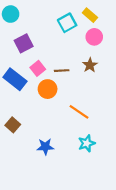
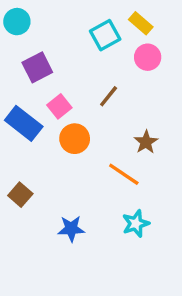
brown star: (90, 65) -> (146, 142), moved
brown line: (62, 71) -> (109, 96), moved, turned -48

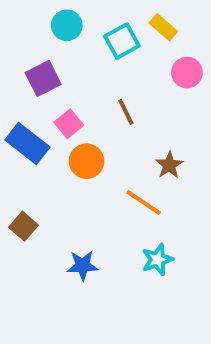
cyan circle: (17, 22) -> (67, 25), moved
pink circle: (148, 57) -> (187, 73), moved
brown line: (109, 96) -> (126, 112), turned -65

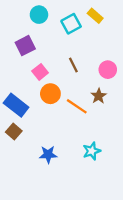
pink circle: (187, 73) -> (108, 70), moved
blue rectangle: (27, 143) -> (16, 105), moved
orange line: (144, 203) -> (77, 106), moved

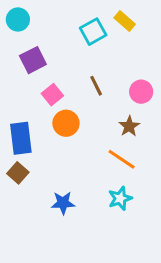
cyan circle: (39, 15) -> (18, 19), moved
blue rectangle: (16, 105) -> (21, 138), turned 45
orange line: (77, 106) -> (122, 159), moved

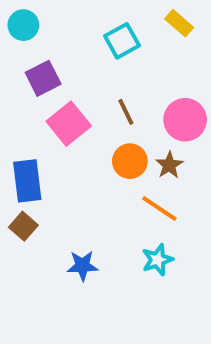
yellow rectangle: (125, 21) -> (179, 23), moved
pink circle: (141, 92) -> (185, 120), size x1.4
pink square: (52, 95) -> (69, 124), size x1.5
orange circle: (66, 123) -> (130, 161), moved

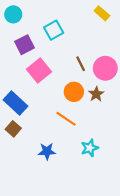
cyan square: (122, 41) -> (54, 30), moved
brown line: (126, 112) -> (81, 64), moved
blue rectangle: (27, 181) -> (16, 103), turned -40
orange line: (159, 208) -> (66, 119), moved

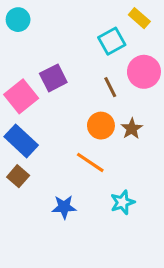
cyan square: (54, 30) -> (112, 41), moved
purple square: (24, 45) -> (53, 78), moved
pink circle: (105, 68) -> (144, 72), moved
pink square: (39, 71) -> (21, 96), moved

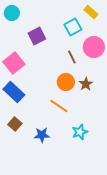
purple square: (53, 78) -> (37, 36), moved
brown square: (18, 176) -> (15, 124), moved

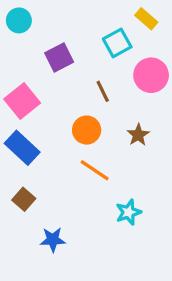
brown line: (72, 57) -> (103, 91), moved
orange circle: (66, 82) -> (87, 130), moved
blue star: (42, 135) -> (53, 240), moved

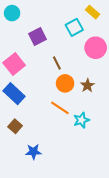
brown line: (103, 91) -> (57, 63), moved
orange circle: (87, 130) -> (65, 83), moved
cyan star: (128, 212) -> (81, 120), moved

